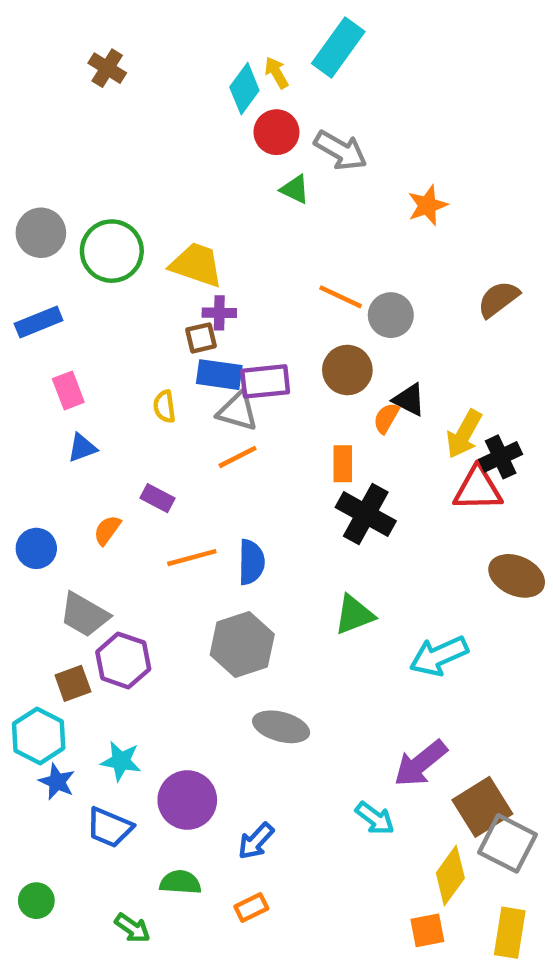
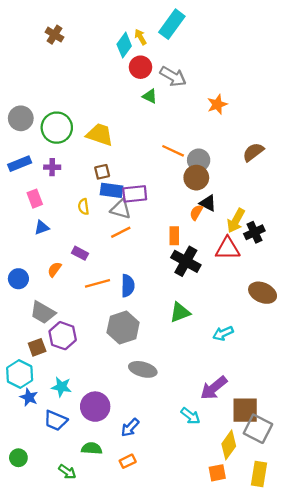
purple cross: (219, 313) -> (52, 167), moved
brown circle: (347, 370) -> (196, 178), moved
red triangle: (478, 489) -> (228, 248), moved
cyan arrow: (439, 656) -> (223, 333), size x0.7
brown square: (482, 807) -> (245, 410), turned 32

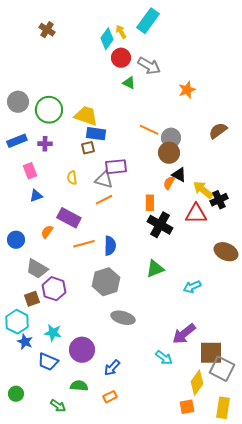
blue rectangle: (111, 190) -> (96, 134), moved
yellow arrow: (236, 221) -> (203, 190), turned 100
purple rectangle: (80, 253) -> (69, 218), size x1.6

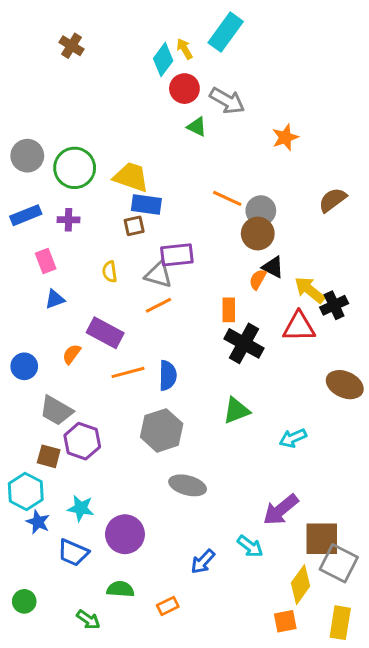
brown square: (32, 299) -> (49, 456), turned 35
blue arrow: (112, 368) -> (203, 562), moved

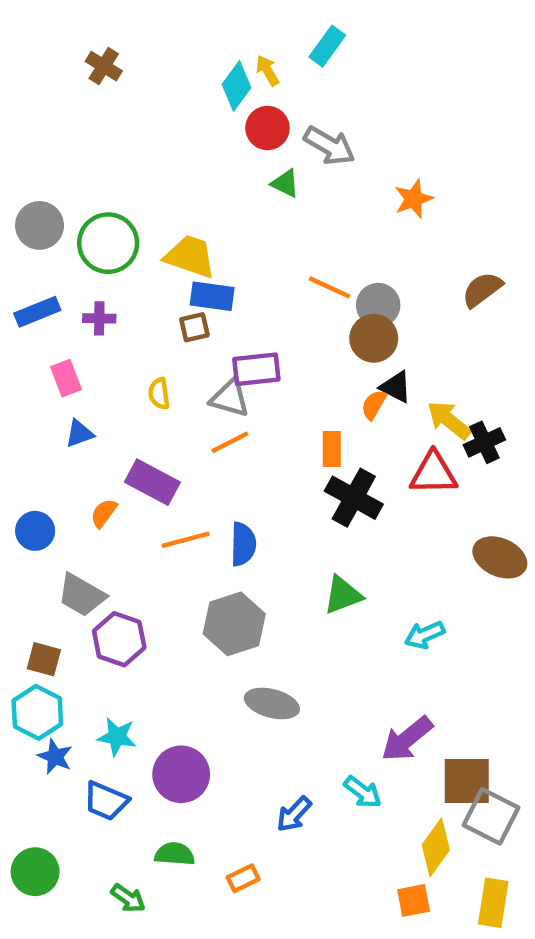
cyan rectangle: (226, 32) -> (327, 46), size x0.7
brown square: (49, 456) -> (44, 659), moved
green circle: (24, 601) -> (35, 872), size x1.4

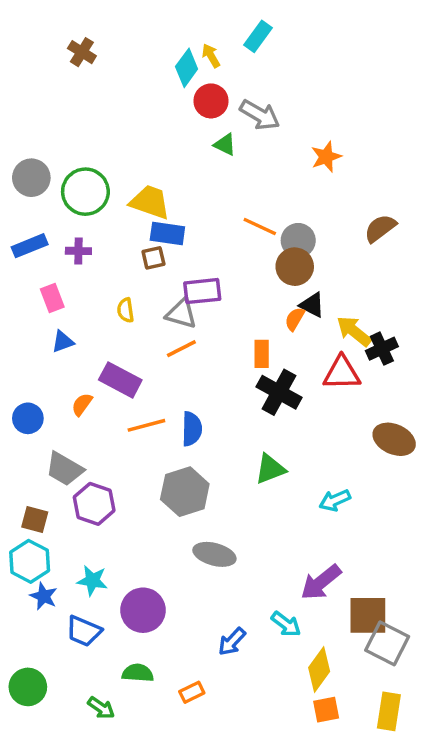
yellow diamond: (436, 847) -> (319, 669), moved

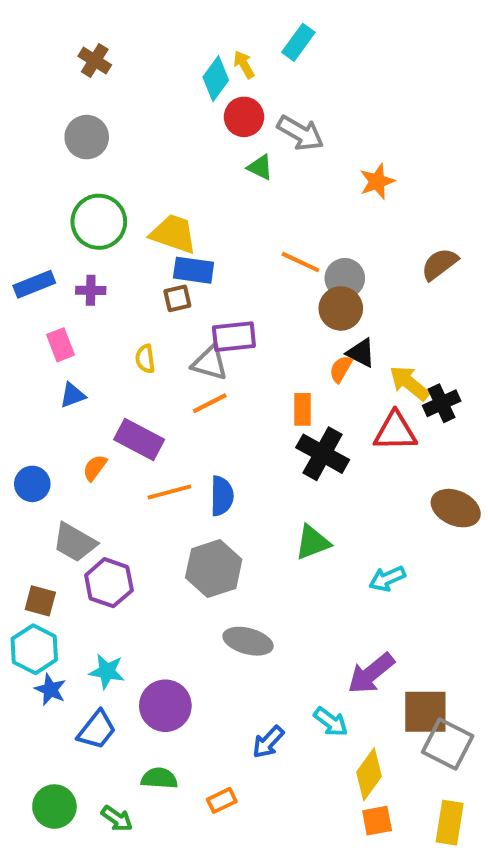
gray circle: (31, 178) -> (87, 137), moved
blue trapezoid: (84, 631) -> (97, 730), turned -75
green circle: (28, 687) -> (54, 807), moved

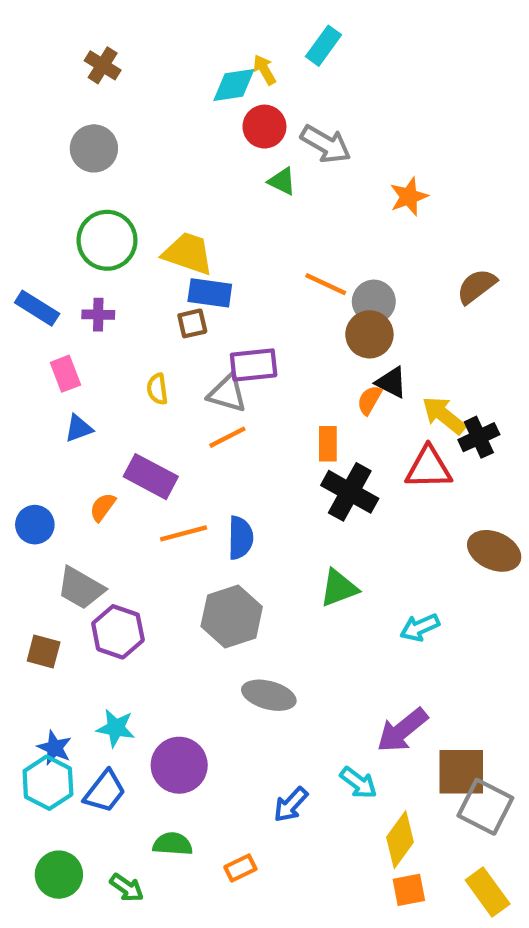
cyan diamond: (216, 79) -> (234, 85), turned 45
blue rectangle: (34, 284) -> (37, 308), turned 54
cyan hexagon: (34, 649) -> (48, 783), moved
yellow rectangle: (450, 823) -> (488, 892), turned -45

